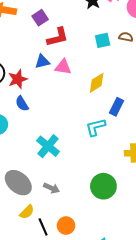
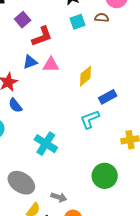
brown semicircle: (126, 37) -> (102, 18), moved
cyan square: (103, 40) -> (78, 22), moved
blue rectangle: (116, 107) -> (108, 97), turned 42
gray arrow: (51, 188) -> (59, 197), moved

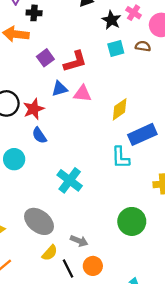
purple square: (23, 20) -> (45, 58), moved
blue rectangle: (108, 97) -> (142, 134), size x1.4
cyan L-shape: (90, 119) -> (121, 157), turned -75

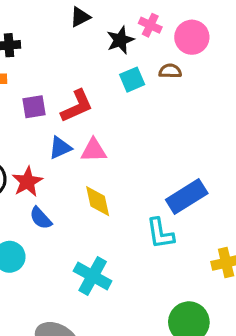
black star: (111, 20) -> (120, 40), turned 30
purple square: (45, 58) -> (34, 107), turned 35
yellow diamond: (120, 109) -> (98, 201), moved, turned -60

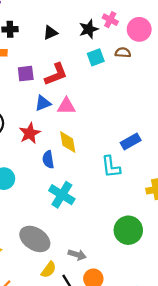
black triangle: (80, 17) -> (50, 33), moved
red star: (27, 182) -> (30, 133), moved
blue rectangle: (187, 196) -> (131, 141), size x0.7
blue semicircle: (41, 218) -> (48, 160), moved, turned 30

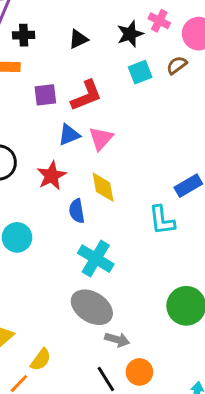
brown semicircle: (123, 53) -> (177, 65), turned -40
pink triangle: (66, 106) -> (101, 138), turned -48
gray ellipse: (35, 239) -> (92, 307), moved
yellow semicircle: (49, 270) -> (41, 360), moved

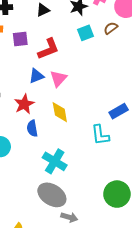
purple square: (45, 95) -> (20, 39), moved
blue semicircle: (77, 211) -> (32, 128), moved

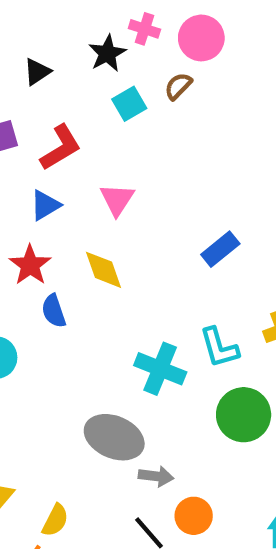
pink triangle: (58, 79) -> (117, 199), moved
cyan L-shape: (100, 135) -> (219, 348), moved
cyan cross: (55, 161) -> (160, 369), moved

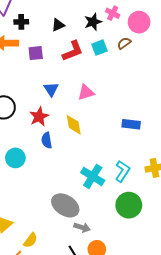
red L-shape: (61, 148) -> (73, 51), moved
pink triangle: (117, 199) -> (86, 92), turned 30
blue triangle: (45, 205) -> (51, 89), turned -42
blue rectangle: (220, 249) -> (131, 124), turned 36
cyan L-shape: (219, 348) -> (123, 171), turned -140

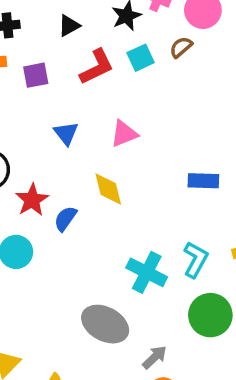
red star: (39, 117) -> (32, 200), moved
blue semicircle: (47, 140) -> (65, 219), turned 49
gray arrow: (82, 227) -> (155, 357), moved, turned -56

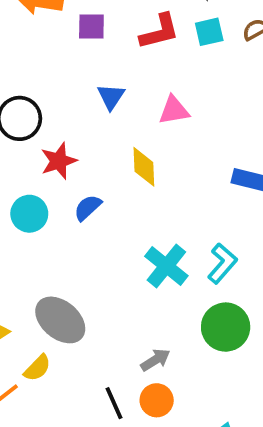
blue semicircle: (65, 219) -> (88, 208), moved
gray ellipse: (105, 324) -> (60, 320), moved

